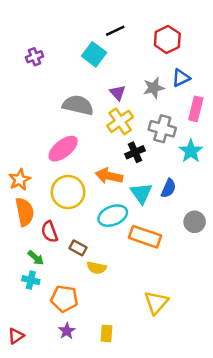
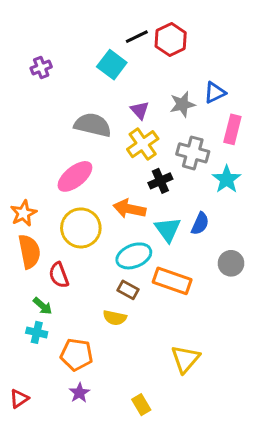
red hexagon: (167, 39) -> (171, 40), moved
brown rectangle: (78, 248) -> (128, 290), moved
yellow rectangle: (106, 333) -> (141, 405), moved, turned -35

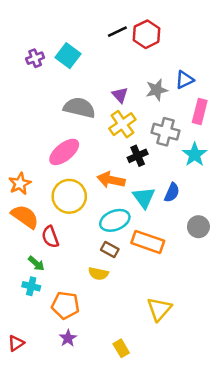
cyan square: (112, 65) -> (68, 56), moved
orange semicircle: (29, 252) -> (25, 217), turned -44

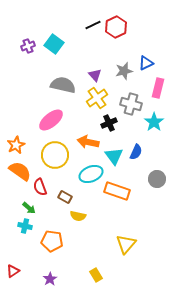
brown rectangle: (110, 250) -> (65, 197), moved
purple star: (68, 338) -> (50, 279), moved

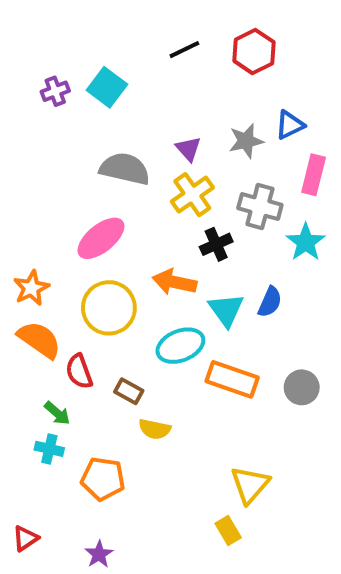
red hexagon: (116, 27) -> (254, 52), moved
gray circle: (157, 179) -> (302, 387), moved
yellow rectangle: (96, 275) -> (228, 530), moved

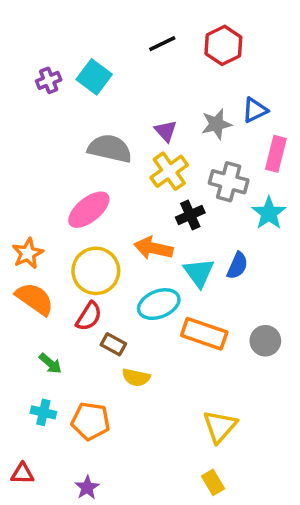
red semicircle: (79, 371) -> (89, 316), moved, turned -128
cyan cross: (49, 449) -> (43, 412), moved
yellow rectangle: (228, 530) -> (213, 482), moved
red triangle: (25, 538) -> (22, 474), turned 35

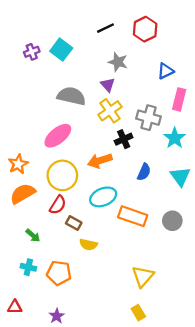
gray star: (216, 124) -> (118, 62), moved, turned 30
orange arrow: (153, 248) -> (100, 161), turned -30
blue semicircle: (237, 266) -> (144, 172), moved
cyan triangle: (199, 273) -> (180, 177), moved
orange semicircle: (35, 299) -> (23, 194), turned -65

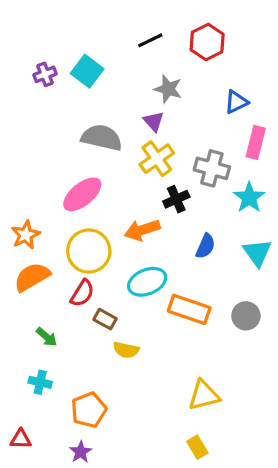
orange pentagon: (59, 273) -> (89, 410), moved, turned -30
yellow triangle: (143, 276) -> (204, 395), turned 35

